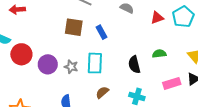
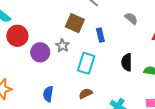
black semicircle: (134, 65) -> (127, 62), moved
gray star: (71, 67) -> (62, 46), moved

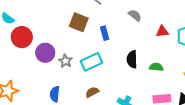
gray star: (62, 46) -> (65, 61), moved
cyan rectangle: (86, 63) -> (91, 62), turned 50

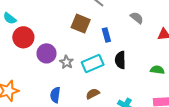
black semicircle: (132, 59) -> (120, 60), moved

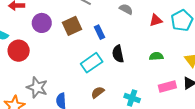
brown square: (81, 24) -> (72, 26), turned -36
purple circle: (47, 53) -> (42, 23), moved
gray star: (67, 62) -> (37, 87), moved, size x1.5

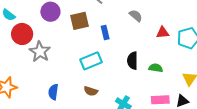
black semicircle: (118, 54) -> (132, 61), moved
gray star: (37, 87) -> (40, 52), moved
brown semicircle: (98, 92) -> (91, 91), turned -136

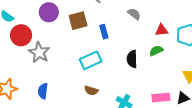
green semicircle: (156, 68) -> (156, 51), moved, turned -32
blue semicircle: (53, 92) -> (43, 91), moved

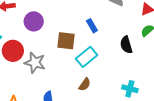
brown square: (78, 21) -> (66, 41), moved, turned 36
brown semicircle: (91, 91) -> (85, 84), moved, turned -56

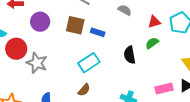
blue rectangle: (92, 26) -> (98, 32), turned -48
brown square: (66, 41) -> (75, 25), moved

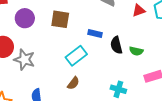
blue rectangle: (98, 32) -> (95, 34), moved
green semicircle: (152, 43) -> (136, 51), moved, turned -128

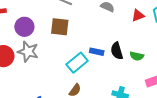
blue rectangle: (95, 34) -> (97, 52), moved
gray star: (24, 60) -> (28, 52), moved

